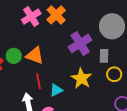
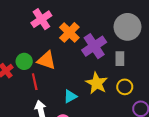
orange cross: (56, 15) -> (69, 32), moved
yellow circle: (114, 74) -> (125, 87), moved
red line: (38, 81) -> (35, 82), moved

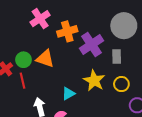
orange cross: (69, 32) -> (67, 31), turned 30
red line: (35, 82) -> (23, 81), moved

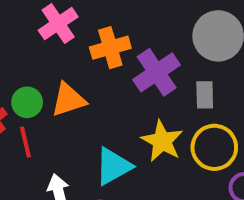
orange triangle: (45, 59) -> (68, 100), turned -36
yellow circle: (121, 84) -> (214, 147), size x1.5
cyan triangle: (68, 94) -> (113, 166), size x1.5

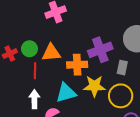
orange cross: (110, 48) -> (77, 65), moved
yellow star: (162, 141) -> (94, 86), turned 30
red line: (25, 142) -> (35, 71), moved

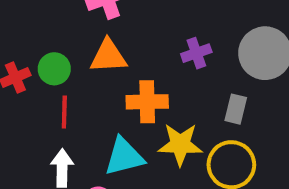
purple cross: (100, 50) -> (196, 53), moved, size x0.6
orange triangle: (51, 53) -> (108, 56), moved

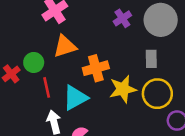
purple cross: (196, 53) -> (122, 18), moved
cyan triangle: (124, 157) -> (75, 98), moved

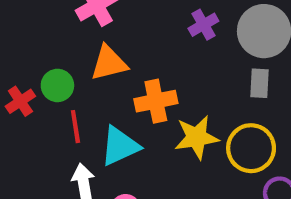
gray rectangle: (151, 59) -> (259, 83), moved

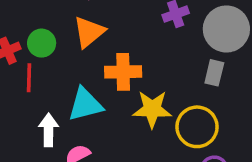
orange triangle: (109, 63) -> (89, 32), turned -36
red line: (75, 127) -> (29, 78), moved

